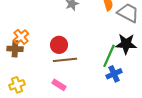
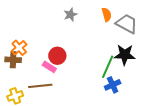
brown line: (65, 60) -> (40, 86), moved
pink rectangle: (59, 85) -> (49, 67), moved

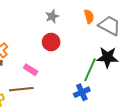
red circle: (57, 56) -> (51, 42), moved
blue cross: (113, 85) -> (82, 92), moved

